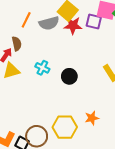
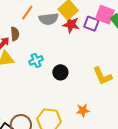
cyan cross: (42, 68) -> (36, 60), turned 32
orange star: (92, 118) -> (83, 110), moved

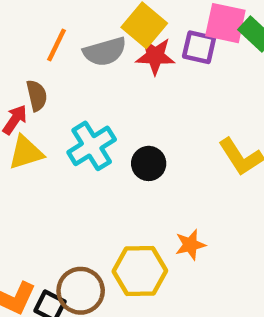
cyan cross: (36, 60) -> (92, 146), size x1.5
orange star: (83, 110) -> (190, 245), moved

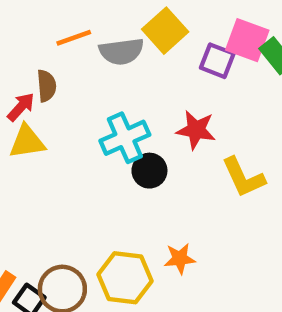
orange line: (56, 45) -> (74, 38), turned 36
red star: (155, 56) -> (196, 130), moved
cyan cross: (92, 146) -> (125, 138), moved

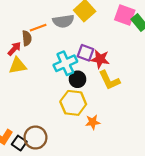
orange line: (74, 38) -> (38, 28), moved
purple square: (217, 61) -> (85, 53), moved
yellow L-shape: (243, 177) -> (109, 80), moved
yellow hexagon: (125, 278) -> (73, 103), moved

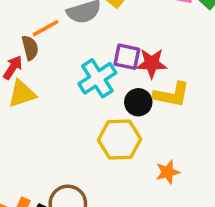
black circle: (78, 79) -> (138, 102), moved
yellow L-shape: (109, 80) -> (172, 95), turned -45
orange star: (93, 122) -> (168, 172), moved

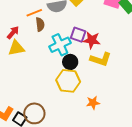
brown semicircle: (30, 48) -> (40, 24), moved
black circle: (138, 102) -> (70, 62), moved

